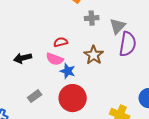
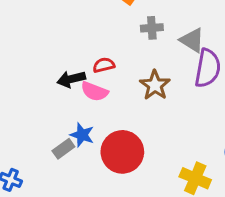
gray triangle: (118, 26) -> (192, 40), turned -42
black arrow: (23, 58) -> (71, 79), moved
blue star: (68, 71) -> (82, 135), moved

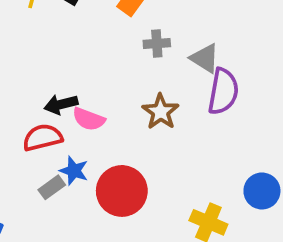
red semicircle: (104, 65) -> (43, 138), moved, size x1.5

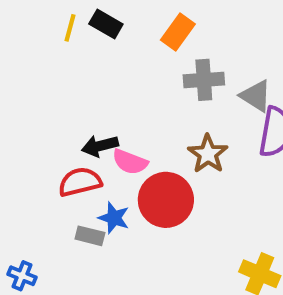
gray cross: (157, 43) -> (204, 80), size x1.4
gray rectangle: (52, 187) -> (90, 236), turned 50
red circle: (122, 191) -> (166, 200), moved

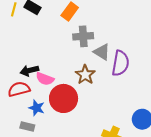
gray triangle: (256, 96) -> (102, 52), moved
gray rectangle: (90, 236) -> (27, 126), moved

